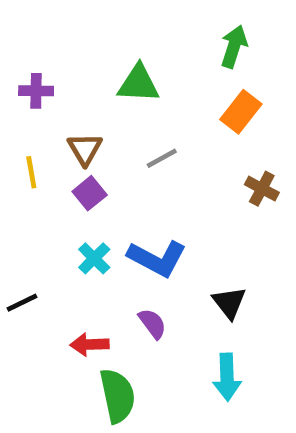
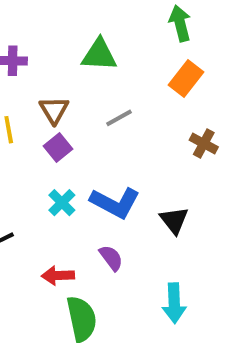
green arrow: (234, 47) -> (180, 23), turned -32
black triangle: (229, 303) -> (174, 220), moved

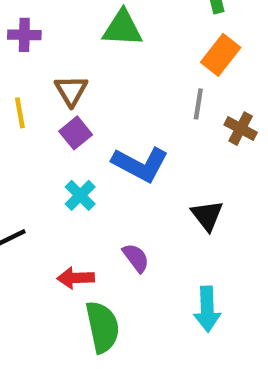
gray line: (119, 118) -> (198, 104), moved, turned -52
blue L-shape: (115, 203) -> (140, 164), moved

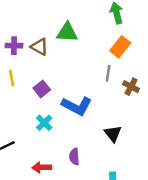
purple cross: (24, 35) -> (14, 46), moved
brown triangle: (71, 91) -> (39, 47), moved, turned -30
purple semicircle: (136, 258) -> (74, 157), turned -147

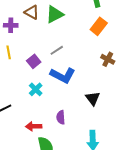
green triangle: (67, 32) -> (55, 14), turned -30
brown triangle: (39, 47) -> (32, 12), moved
gray line: (108, 73) -> (57, 50), moved, turned 48

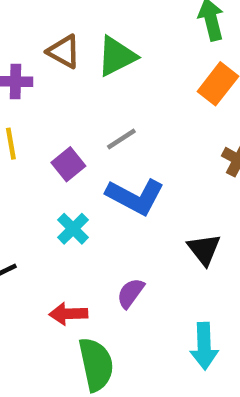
purple semicircle: (61, 117) -> (131, 293), turned 40

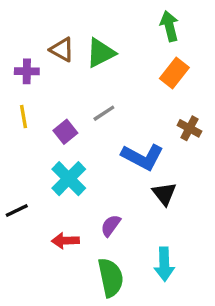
blue L-shape: (135, 196) -> (143, 157), moved
cyan cross: (73, 229) -> (69, 179), size x1.5
green semicircle: (96, 364) -> (111, 278), moved

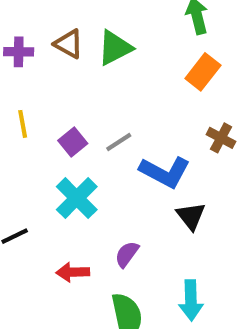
purple cross: (27, 71) -> (19, 52), moved
gray line: (104, 113) -> (119, 142), moved

